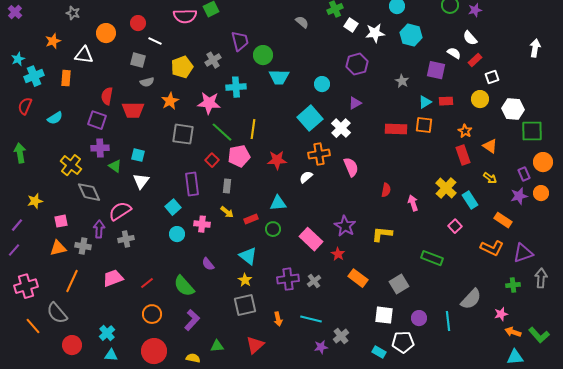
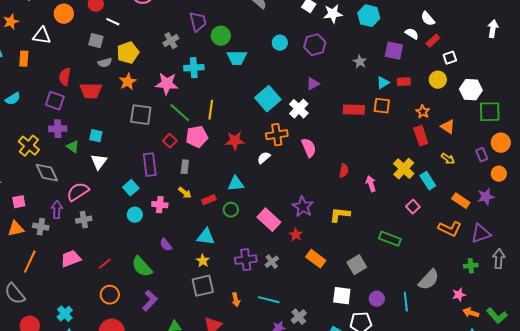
yellow pentagon: (182, 67) -> (128, 53), moved
cyan circle: (322, 84) -> (280, 43), moved
purple star: (519, 196) -> (486, 197), moved
cyan triangle: (248, 256) -> (206, 237), turned -30

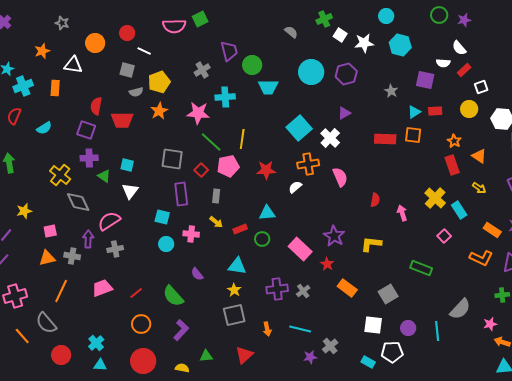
white semicircle: (412, 34) -> (443, 63), turned 152
cyan circle: (280, 43) -> (311, 72), size x1.6
gray square: (141, 115) -> (172, 159), moved
cyan square: (131, 188) -> (162, 217), turned -35

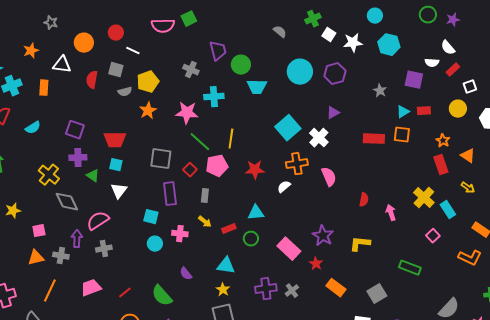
gray cross: (202, 70) -> (191, 70), turned -35
red semicircle: (96, 106) -> (92, 80), moved
red trapezoid: (122, 120) -> (115, 140), moved

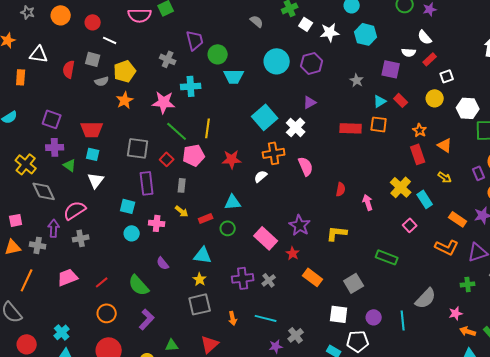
orange circle: (84, 43) -> (61, 15), moved
red rectangle: (424, 111) -> (401, 100), turned 48

